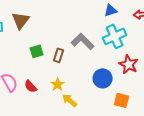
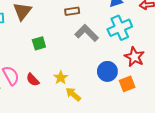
brown rectangle: (59, 55) -> (72, 11), moved, turned 64
orange square: (122, 100) -> (127, 84), moved, turned -35

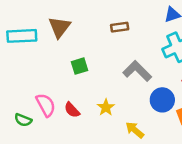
gray L-shape: (87, 33) -> (137, 71), moved
yellow arrow: (73, 94) -> (135, 130), moved

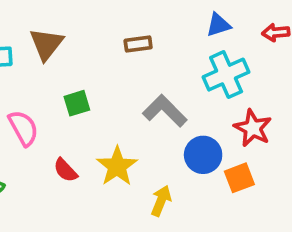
pink semicircle: (46, 105) -> (23, 128), moved
yellow star: (106, 107) -> (117, 166), size x1.5
yellow arrow: (135, 130) -> (161, 201), turned 72

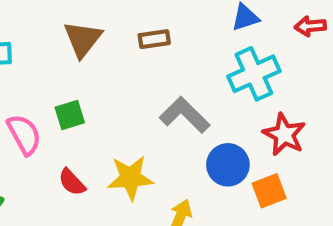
brown triangle: (46, 44) -> (83, 39), moved
green square: (77, 103) -> (70, 115), moved
yellow star: (117, 166) -> (130, 178), turned 30

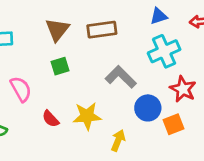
brown rectangle: (154, 39) -> (102, 30), size x1.5
green square: (70, 115) -> (60, 66), moved

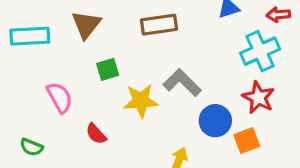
brown triangle: (57, 30) -> (86, 25), moved
cyan cross: (164, 51) -> (260, 51), moved
yellow star: (87, 116) -> (141, 101), moved

